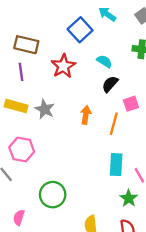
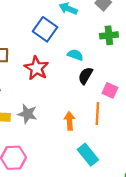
pink square: (131, 104) -> (110, 90), turned -35
orange arrow: (86, 115) -> (69, 121), moved
cyan rectangle: (116, 165) -> (88, 155), moved, turned -30

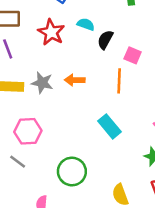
cyan semicircle: (75, 55) -> (86, 24), moved
orange arrow: (69, 121) -> (75, 80), moved, turned -84

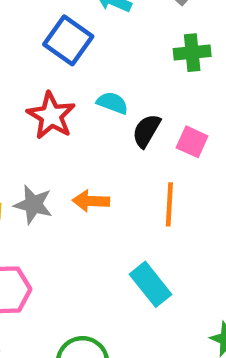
pink square: (133, 55) -> (192, 142), moved

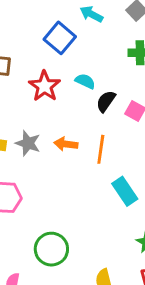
orange line: (169, 204) -> (101, 149), moved
cyan rectangle: (151, 284) -> (125, 191), moved

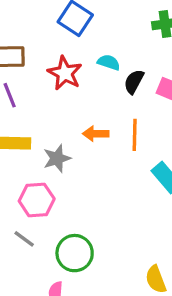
gray star: (28, 143) -> (57, 158), moved, turned -30
green circle: (51, 249) -> (75, 253), moved

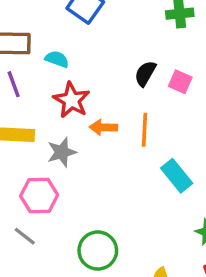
cyan semicircle: (109, 62) -> (57, 59), moved
red star: (65, 73) -> (72, 100), moved
green circle: (75, 253) -> (98, 251), moved

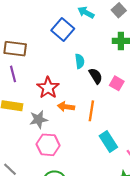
cyan semicircle: (57, 59) -> (80, 61), moved, turned 56
black semicircle: (145, 73) -> (96, 76), turned 112
pink hexagon: (39, 195) -> (48, 145), moved

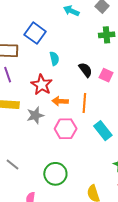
blue square: (63, 29) -> (35, 33), moved
cyan semicircle: (80, 61) -> (54, 58), moved
pink hexagon: (48, 145) -> (66, 129), moved

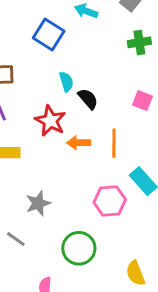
blue square: (35, 33) -> (49, 34), moved
black semicircle: (85, 70) -> (88, 99), moved
gray star: (35, 115) -> (38, 203), moved
pink hexagon: (66, 129) -> (110, 201), moved

